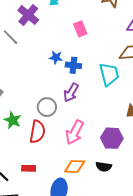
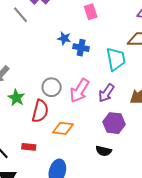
purple arrow: (71, 93) -> (106, 93), moved
pink arrow: (75, 132) -> (79, 91), moved
orange diamond: (75, 166) -> (63, 128), moved

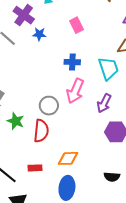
blue star: (64, 38) -> (39, 34), moved
pink arrow: (79, 91) -> (75, 91), moved
orange diamond: (63, 128) -> (68, 158), moved
black semicircle: (104, 151) -> (112, 177), moved

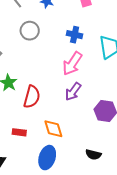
purple arrow: (104, 103) -> (73, 92), moved
gray circle: (49, 106) -> (30, 31), moved
orange diamond: (68, 158) -> (53, 129), turned 65

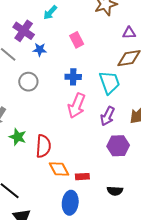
purple arrow: (73, 92) -> (108, 116), moved
orange diamond: (53, 129) -> (59, 169), moved
red rectangle: (19, 132) -> (82, 177), moved

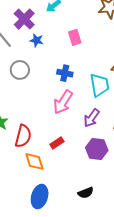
red rectangle: (82, 177) -> (57, 143), moved, turned -40
black semicircle: (115, 191) -> (86, 193), turned -35

